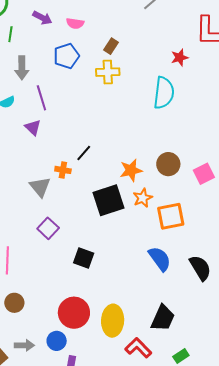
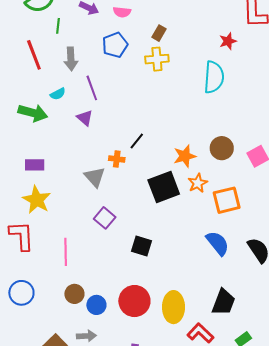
blue circle: (57, 341) -> (96, 305), moved

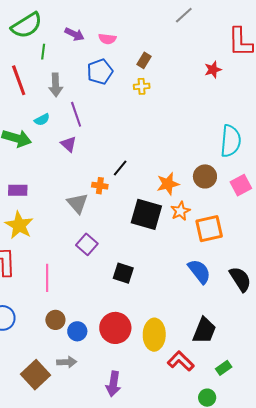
yellow cross: (157, 59) -> (142, 86), size x0.7
cyan semicircle: (214, 77) -> (231, 141), moved
black square: (164, 187) -> (146, 214), turned 36

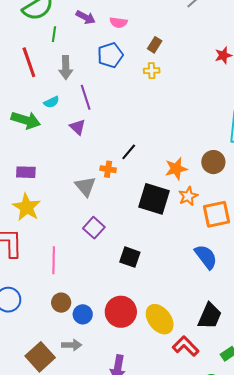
yellow ellipse: (154, 335) -> (160, 319), turned -40

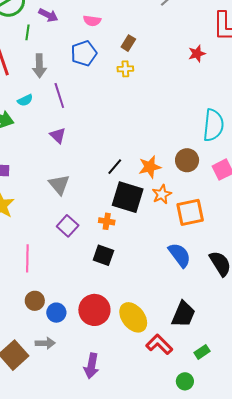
purple arrow: (86, 17) -> (48, 15), moved
purple triangle: (78, 127) -> (58, 135), moved
black line: (129, 152) -> (115, 167), moved
orange cross: (108, 169) -> (107, 221), moved

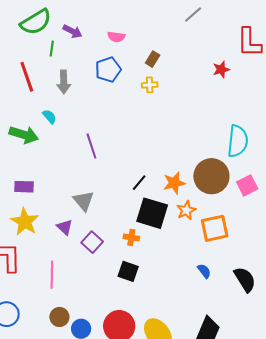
purple line: (59, 96) -> (91, 146), moved
cyan semicircle: (25, 100) -> (49, 117), turned -105
purple triangle: (58, 135) -> (65, 227), moved
brown circle: (187, 160) -> (211, 176), size x1.5
blue semicircle: (180, 255) -> (204, 271), size x0.6

